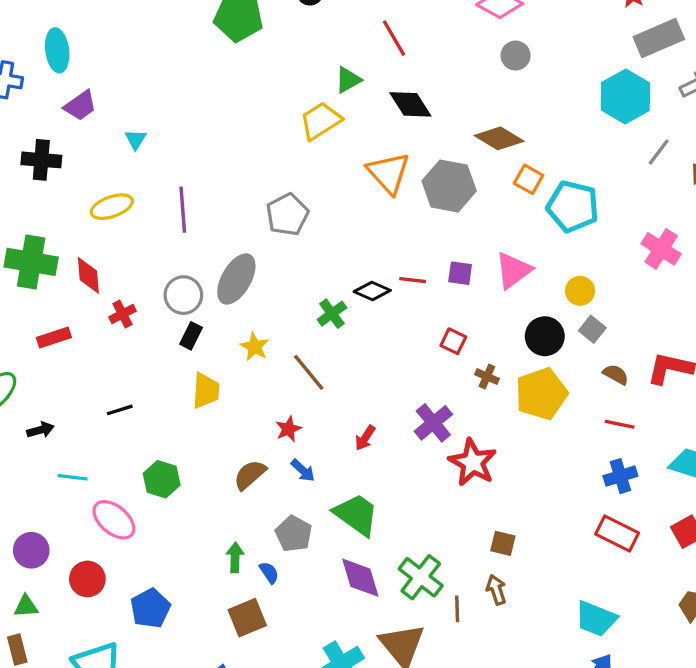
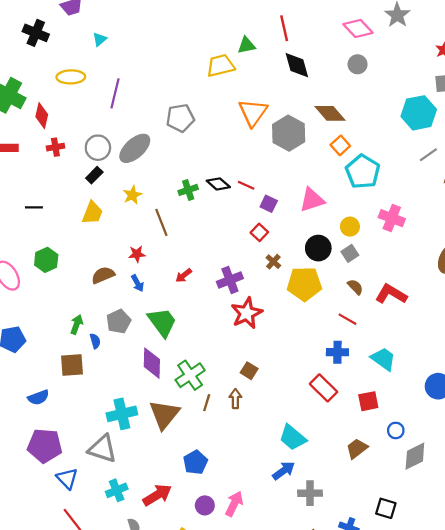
black diamond: (410, 104) -> (297, 65), moved
pink cross: (661, 249) -> (392, 218), moved, turned -30
purple square: (460, 273) -> (269, 204), moved

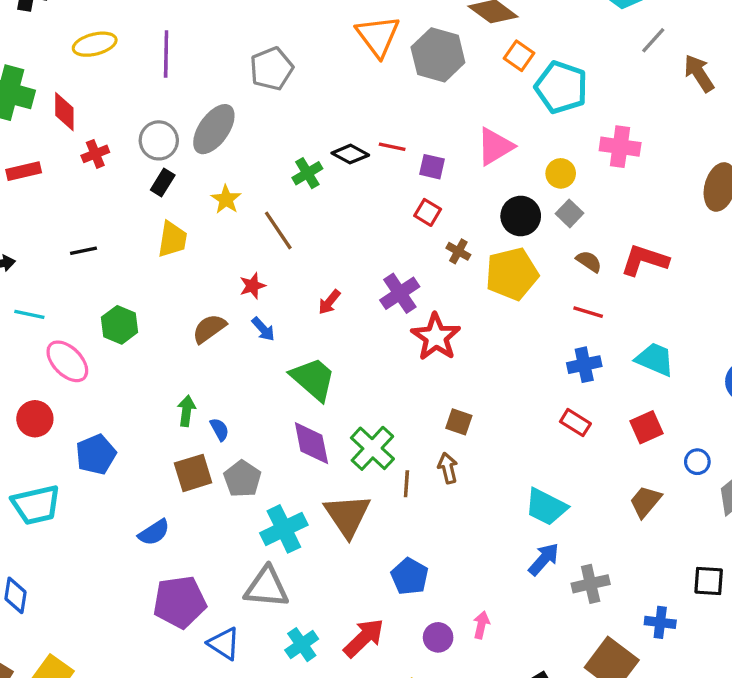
gray pentagon: (119, 321) -> (242, 479), moved
red rectangle: (323, 388) -> (575, 423), size x0.7
pink arrow: (234, 504) -> (481, 625), size x0.7

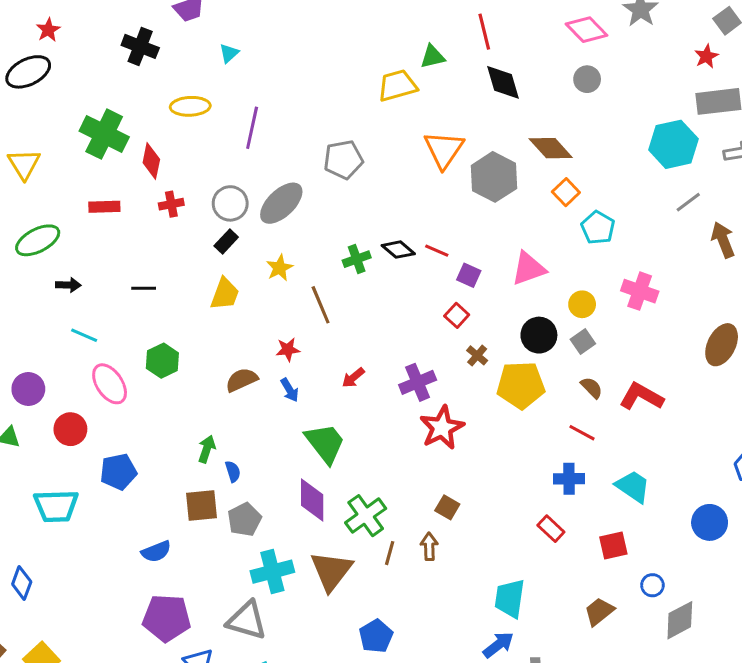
cyan pentagon: (561, 87) -> (598, 228), size x0.7
cyan trapezoid: (546, 507) -> (510, 598), turned 60

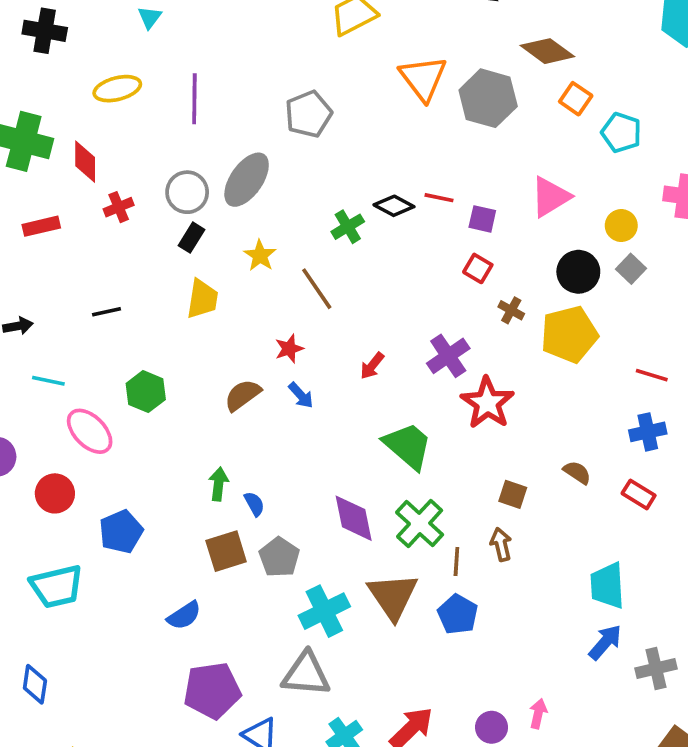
brown semicircle: (592, 388) -> (577, 472), moved
green trapezoid: (325, 443) -> (408, 446), moved
blue pentagon: (376, 636) -> (458, 614), moved

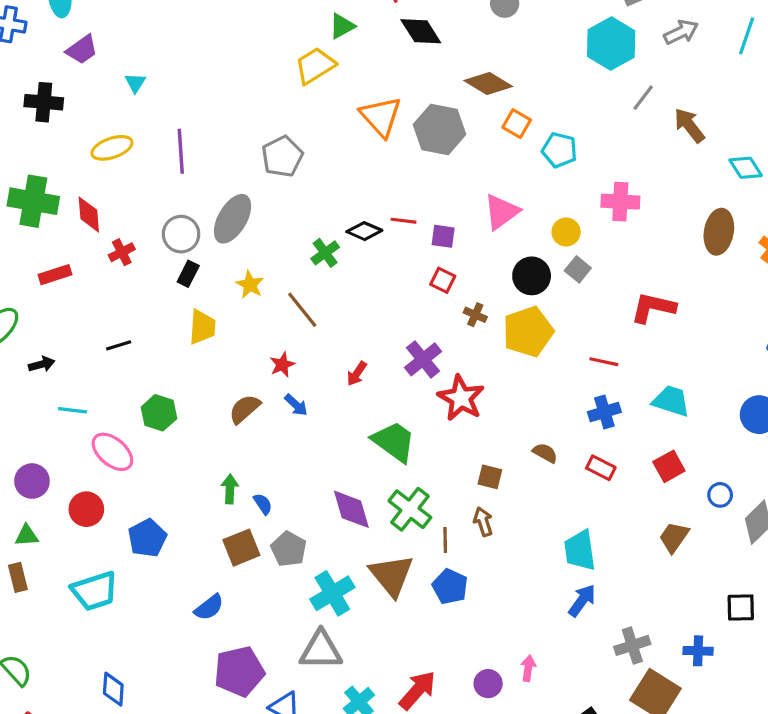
gray cross: (656, 669) -> (632, 645), moved
blue diamond: (35, 684) -> (113, 689), moved

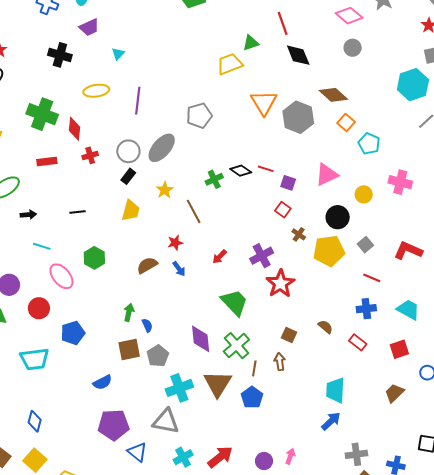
gray square: (578, 269) -> (365, 245), moved

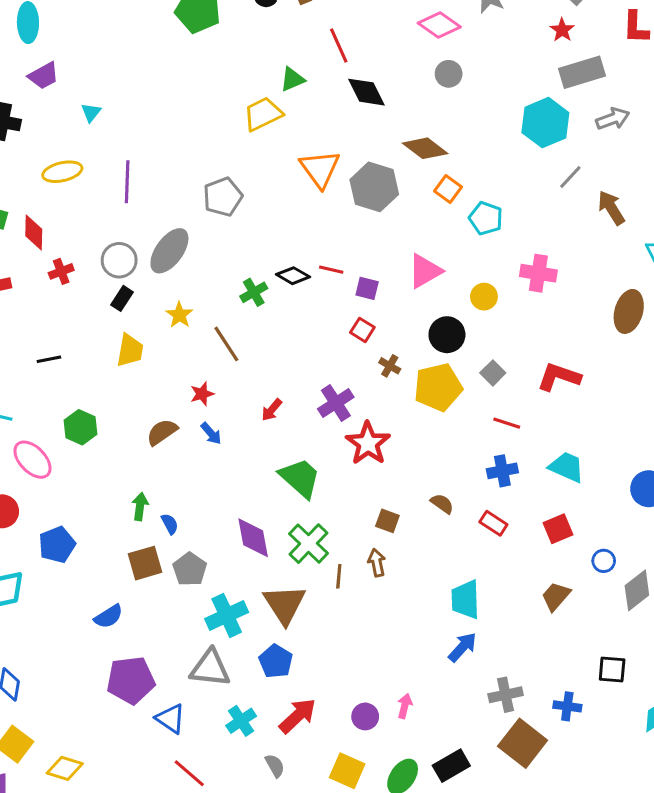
blue pentagon: (252, 397) -> (276, 661), moved

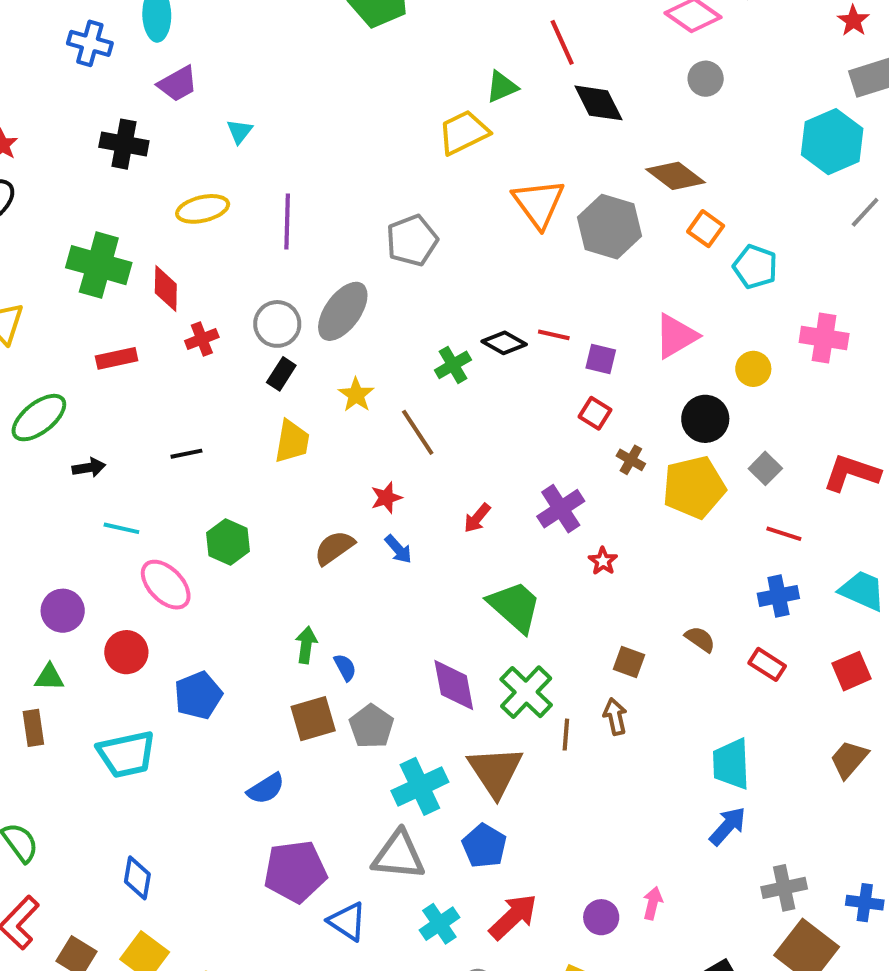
red star: (368, 443) -> (603, 561), size x0.5

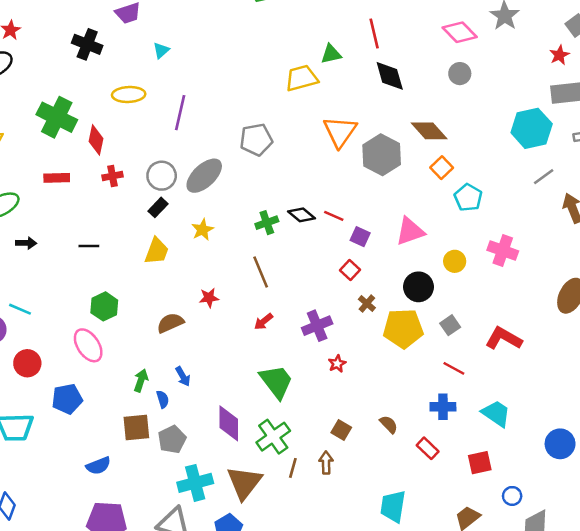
brown line: (418, 432) -> (261, 272), moved
cyan line: (121, 528) -> (20, 309), moved
blue arrow: (398, 549) -> (183, 376), moved
pink ellipse: (166, 585) -> (88, 345), moved

